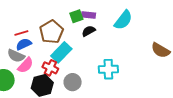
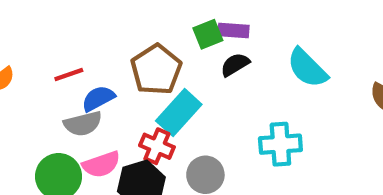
cyan semicircle: (123, 20) -> (307, 68), moved, turned 100
red line: (21, 33) -> (69, 74), moved
gray semicircle: (16, 56) -> (83, 124), turned -36
pink semicircle: (25, 65) -> (101, 164), moved, turned 30

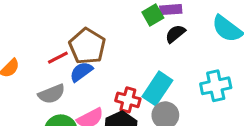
brown pentagon: (156, 70) -> (87, 46), moved
cyan rectangle: (179, 113) -> (157, 88), moved
gray semicircle: (83, 124) -> (52, 94), moved

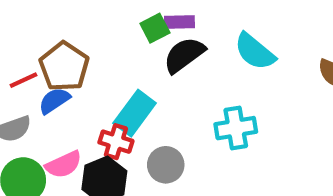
black semicircle: (175, 34) -> (184, 55), size x1.5
cyan rectangle: (157, 88) -> (135, 113), moved

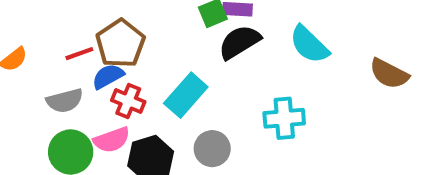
red cross: (116, 142) -> (128, 101), moved

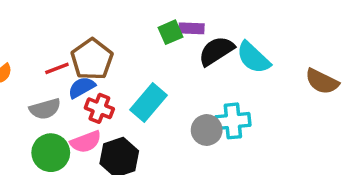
black semicircle: (239, 42) -> (216, 51), moved
gray circle: (212, 149) -> (207, 130), moved

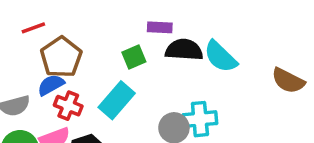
green square: (171, 32) -> (134, 57), moved
black semicircle: (216, 51) -> (184, 50), turned 36
red line: (57, 68) -> (33, 28), moved

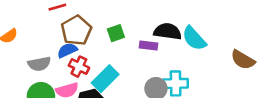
purple rectangle: (160, 27) -> (149, 46), moved
green square: (134, 57) -> (116, 33), moved
cyan rectangle: (117, 100) -> (105, 79), moved

